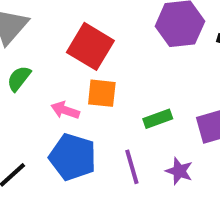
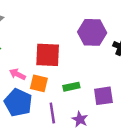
red square: (90, 46) -> (48, 55), moved, turned -36
orange square: (102, 93) -> (39, 83), moved

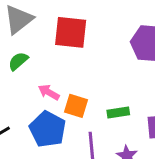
red square: (48, 55) -> (71, 32), moved

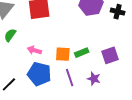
orange square: (76, 106) -> (63, 54), moved

